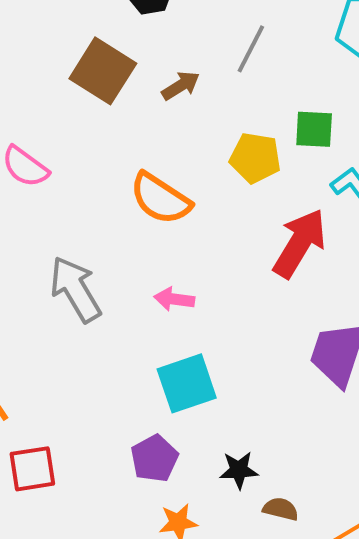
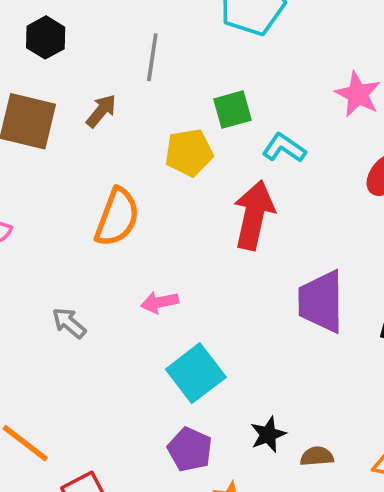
orange semicircle: (160, 199) -> (117, 217), turned -84
gray arrow: (76, 289) -> (69, 323), size x0.6

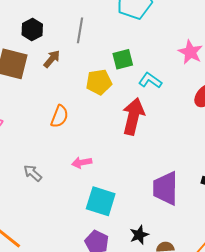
black hexagon: (46, 37) -> (32, 30), moved
orange semicircle: (117, 217) -> (60, 116), size x0.7
purple trapezoid: (321, 302) -> (165, 188), moved
cyan square: (196, 373) -> (101, 201), turned -36

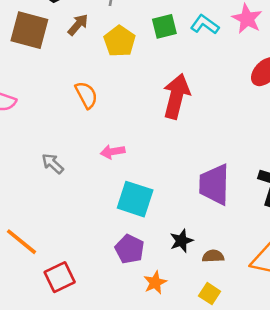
cyan L-shape: (150, 80) -> (205, 25), moved
yellow pentagon: (99, 82) -> (120, 41), moved, turned -30
orange semicircle: (60, 116) -> (86, 95), turned -50

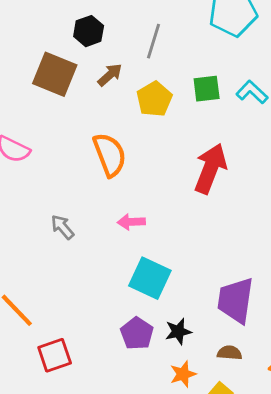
orange semicircle: (86, 95) -> (110, 155), size x1.4
purple trapezoid: (214, 185) -> (236, 300), moved
black star: (181, 241) -> (178, 331), moved
orange star: (155, 283) -> (183, 374), moved

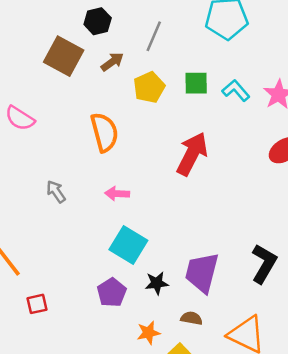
black star: (178, 331) -> (157, 283), moved
red square: (55, 355) -> (37, 304), size x0.7

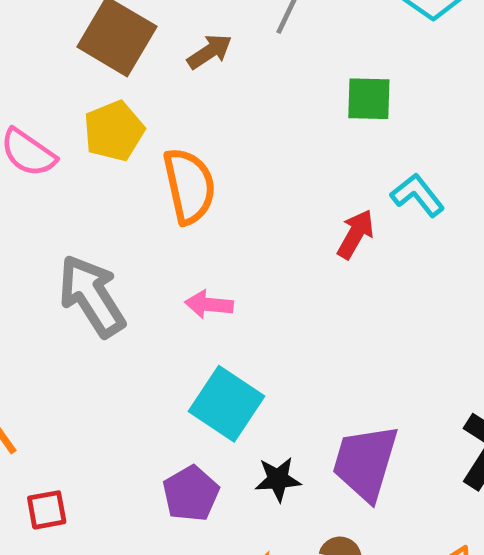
yellow pentagon: (149, 87) -> (114, 131), moved
cyan L-shape: (236, 90) -> (418, 195), moved
red arrow: (192, 154) -> (356, 234), size x0.6
gray arrow: (56, 192) -> (92, 296), size x1.8

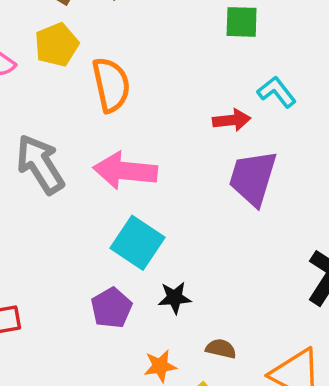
red arrow: (356, 234) -> (232, 120), turned 54
pink arrow: (209, 304) -> (125, 171), size x1.8
purple trapezoid: (365, 463) -> (253, 178), moved

